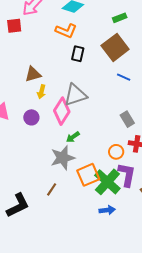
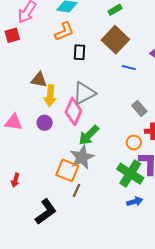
orange L-shape: (66, 31) -> (64, 31), turned -35
brown triangle: (33, 74) -> (39, 80), turned 36
yellow arrow: (41, 92) -> (50, 96), size x1.5
green arrow: (73, 137) -> (89, 135), size x1.6
orange square: (88, 175) -> (67, 170), moved, turned -35

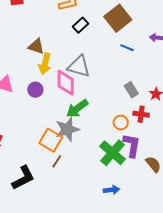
black rectangle: (80, 52) -> (81, 25), turned 35
gray triangle: (84, 93) -> (79, 66), turned 35
pink diamond: (73, 111) -> (66, 83), turned -32
blue arrow: (135, 201) -> (111, 190), moved

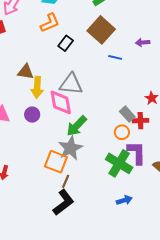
gray rectangle: (131, 90) -> (127, 114), moved
black L-shape: (23, 178) -> (63, 202), moved

